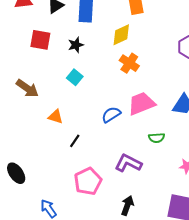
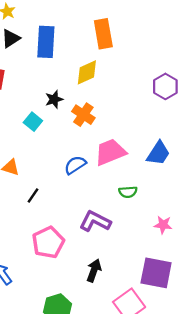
black star: (76, 45) -> (54, 99), moved
orange cross: (129, 63) -> (83, 115), moved

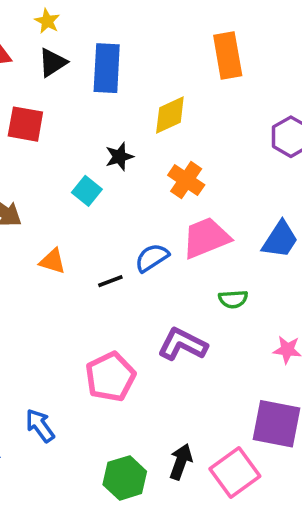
orange rectangle: (103, 34) -> (228, 55), moved
orange cross: (83, 115) -> (186, 180), moved
black line: (33, 195) -> (110, 281), moved, turned 35
black arrow: (94, 271) -> (181, 462), moved

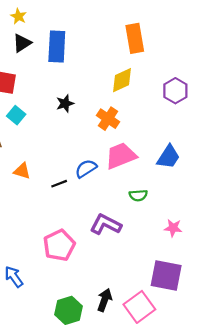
yellow diamond: (170, 115) -> (122, 80), moved
cyan square: (87, 191) -> (16, 115), moved

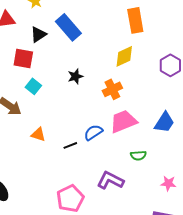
black triangle: (22, 43) -> (38, 34), moved
blue rectangle: (57, 47) -> (68, 27), turned -44
orange cross: (108, 119) -> (112, 89), turned 30

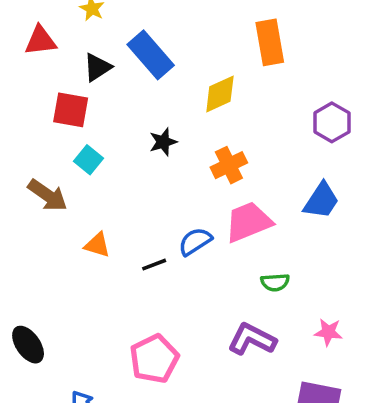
yellow diamond: (124, 56) -> (220, 94), moved
blue trapezoid: (164, 122) -> (321, 201), moved
purple L-shape: (110, 180) -> (252, 339), moved

